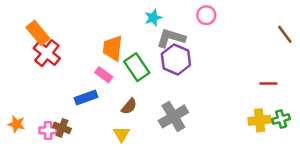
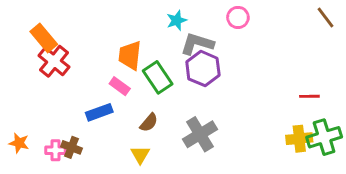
brown line: (285, 34) -> (326, 17), moved
green cross: (281, 119) -> (324, 137), size x1.6

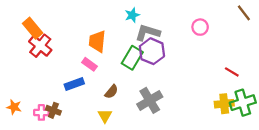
pink circle: (238, 17) -> (200, 27), moved
green rectangle: (158, 77) -> (132, 58), moved, turned 65
red line: (309, 96) -> (232, 72), turned 32

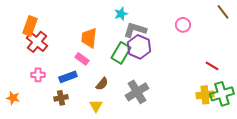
orange rectangle: (33, 28) -> (30, 26), turned 60
brown cross: (53, 110) -> (61, 98), moved, turned -32
pink cross: (41, 112) -> (38, 75), moved

